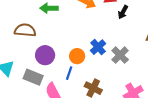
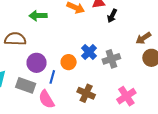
gray cross: (120, 55) -> (111, 59), turned 30
blue line: (69, 73) -> (52, 77), moved

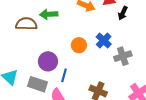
brown semicircle: (15, 39) -> (26, 24), moved
blue cross: (89, 52) -> (104, 40), moved
orange circle: (69, 62) -> (79, 45), moved

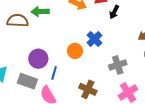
orange circle: (79, 45) -> (75, 51), moved
gray cross: (123, 56) -> (118, 65), moved

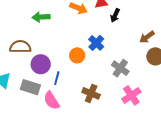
brown semicircle: (18, 21) -> (20, 47), moved
gray cross: (118, 65) -> (120, 68), turned -36

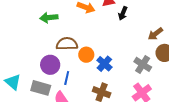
blue cross: (96, 43) -> (104, 64), moved
brown semicircle: (20, 47) -> (67, 44), moved
gray cross: (120, 68) -> (143, 64), moved

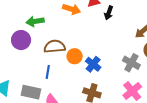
purple circle: (50, 65) -> (21, 40), moved
blue line: (67, 78) -> (48, 72), moved

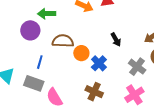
black arrow: (109, 13) -> (116, 40), moved, turned -56
blue line: (48, 72) -> (40, 62), moved

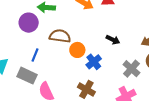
black arrow: (116, 40) -> (113, 40), turned -40

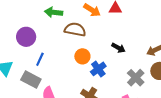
purple circle: (29, 23) -> (26, 37), moved
brown semicircle: (60, 36) -> (75, 30), moved

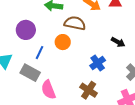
orange circle: (82, 56) -> (63, 42), moved

